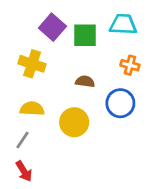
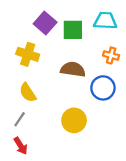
brown semicircle: (85, 81) -> (73, 69), size x1.5
yellow semicircle: (32, 109) -> (28, 93), turned -126
yellow circle: (74, 122) -> (74, 120), moved

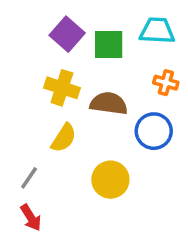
yellow cross: (28, 54) -> (62, 88), moved
yellow semicircle: (28, 93) -> (64, 138), moved, turned -114

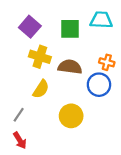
purple square: (67, 34) -> (30, 27), moved
orange cross: (166, 83) -> (107, 62), moved

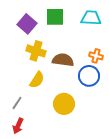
green square: (70, 29) -> (55, 17), moved
red arrow: (20, 140) -> (18, 126), turned 56

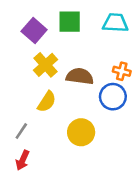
yellow cross: (36, 51) -> (45, 65), turned 30

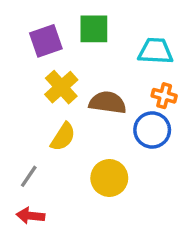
cyan trapezoid: (115, 23) -> (156, 51), moved
purple square: (34, 31) -> (46, 41), turned 30
red arrow: (23, 160) -> (30, 216), turned 72

